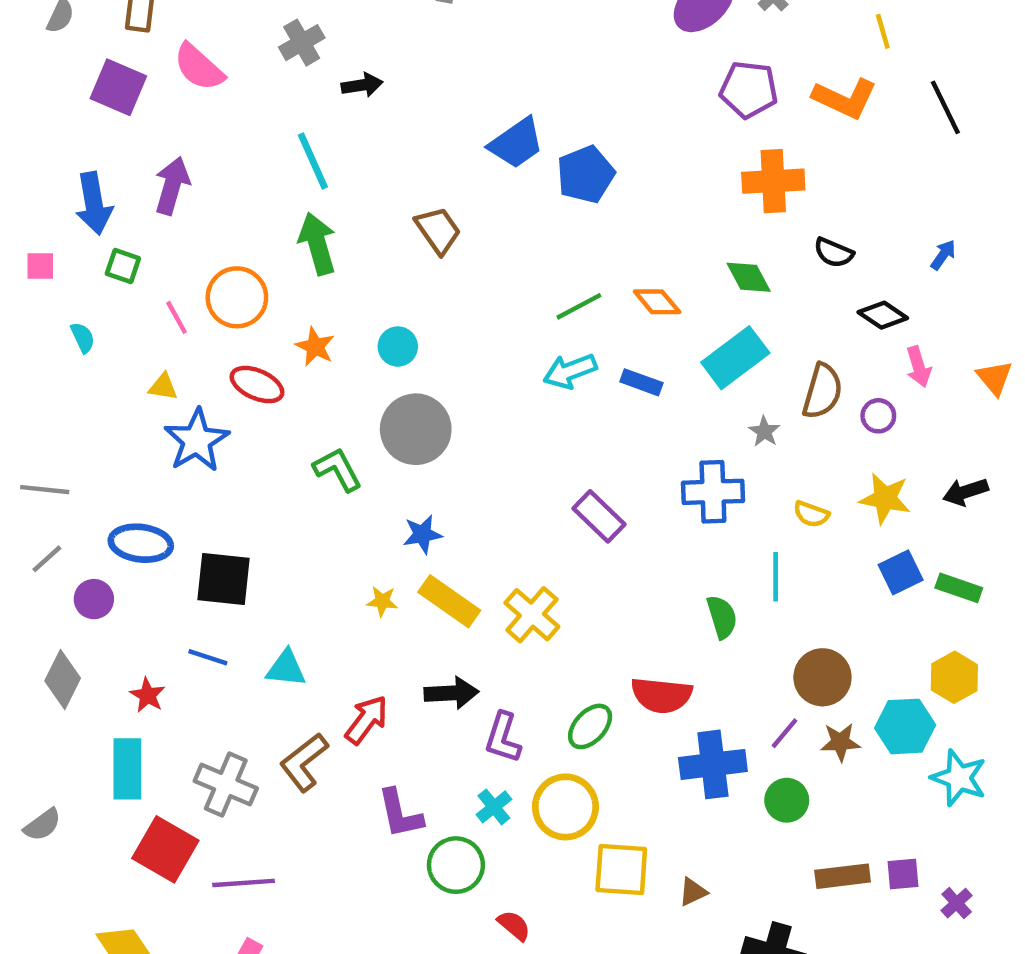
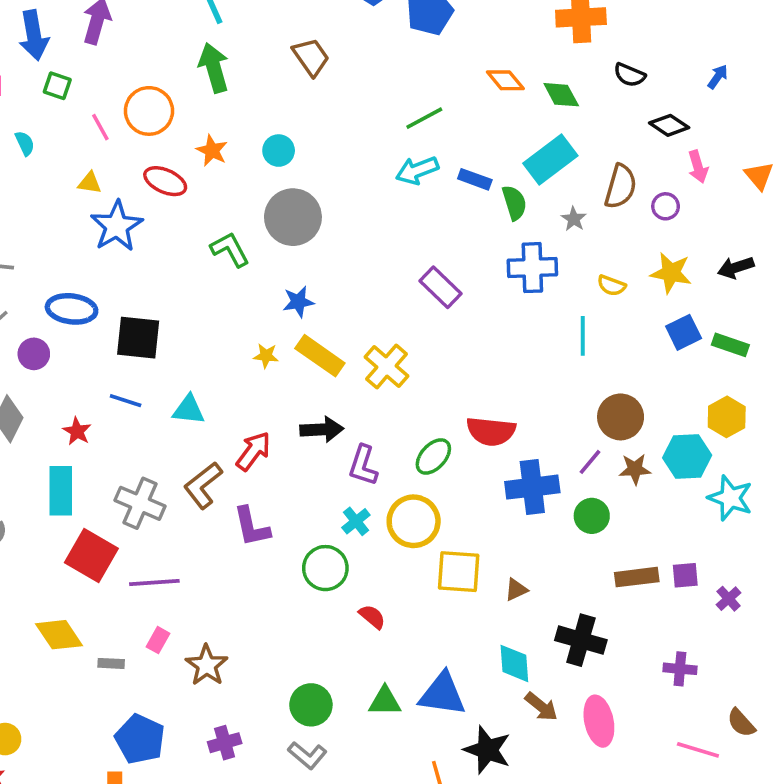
orange diamond: (657, 302) -> (505, 80), moved
green semicircle: (722, 617) -> (514, 203), moved
purple L-shape: (400, 814) -> (252, 527), moved

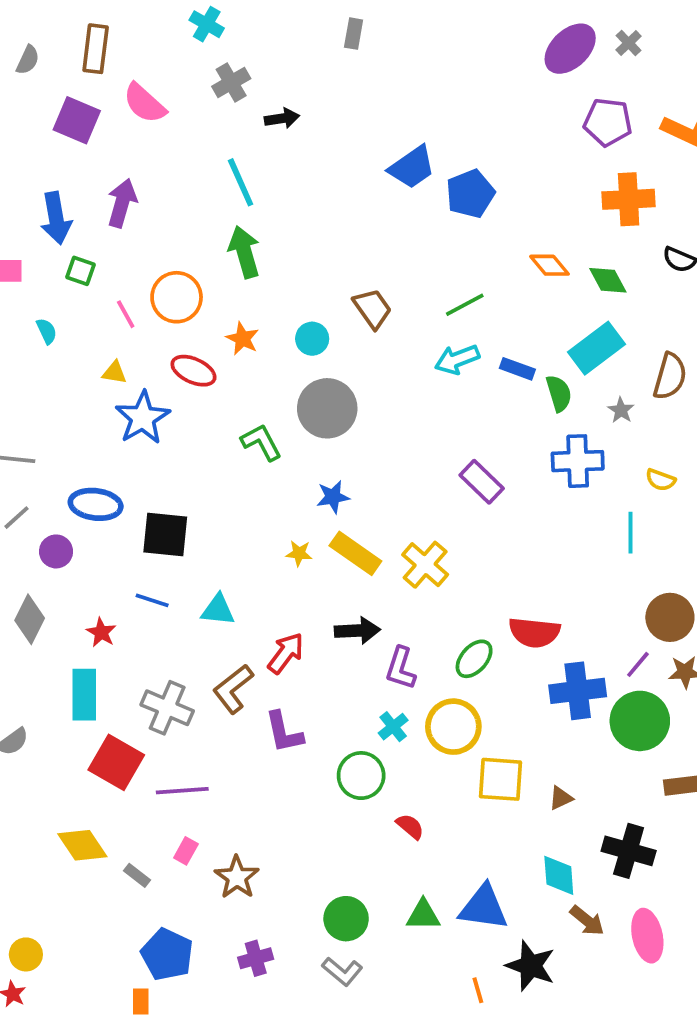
brown trapezoid: (311, 57) -> (372, 309), moved
green circle: (592, 516) -> (640, 721), size x1.6
gray rectangle: (111, 663) -> (137, 875), turned 35

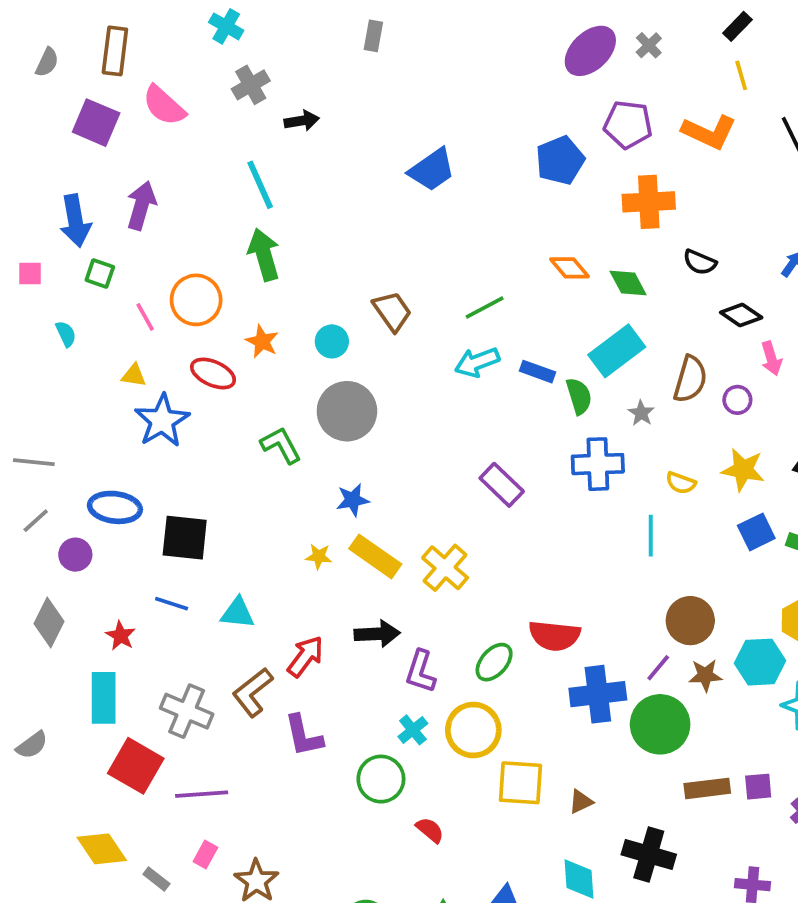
blue pentagon: (470, 194) -> (560, 160), moved

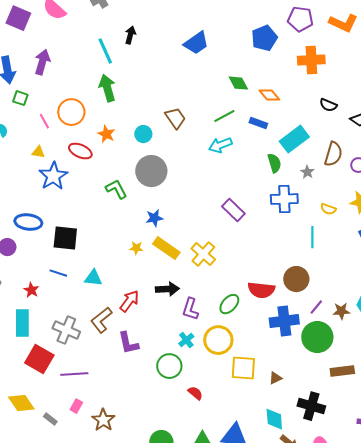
black arrow: (302, 121) -> (130, 35), moved, turned -66
black semicircle: (700, 262) -> (328, 105), moved
green diamond: (628, 283) -> (238, 83), moved
blue rectangle: (537, 372) -> (258, 123), moved
brown circle: (690, 621) -> (296, 279), moved

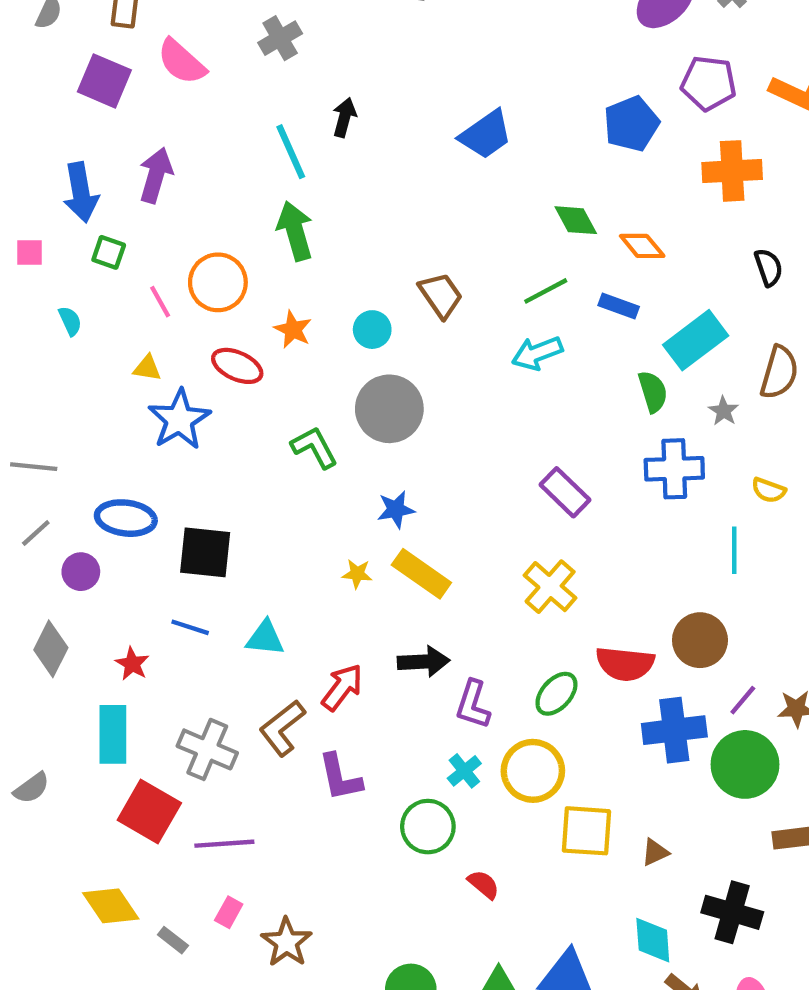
black semicircle: (328, 105) -> (769, 267), turned -132
yellow cross: (203, 254) -> (550, 587), moved

